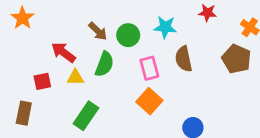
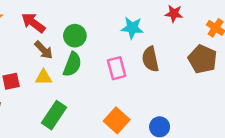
brown arrow: (98, 31) -> (44, 50), moved
green circle: (128, 35) -> (75, 36), moved
red arrow: (63, 52) -> (33, 23), moved
orange square: (149, 101) -> (117, 120), moved

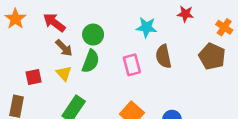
yellow triangle: (44, 77) -> (64, 73), turned 49

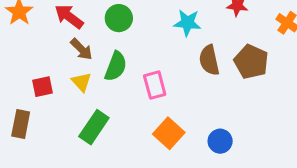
green circle: (93, 35) -> (119, 18), moved
brown pentagon: (212, 56) -> (251, 62), moved
pink rectangle: (132, 65) -> (155, 85), moved

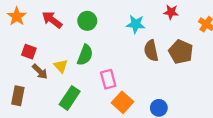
brown arrow: (81, 49) -> (40, 72), moved
pink rectangle: (155, 85) -> (108, 79), moved
red square: (43, 87) -> (29, 52), moved, turned 32

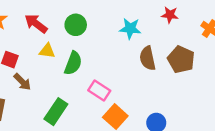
yellow triangle: (61, 66) -> (47, 51), moved, turned -40
pink rectangle: (108, 79) -> (99, 91), turned -42

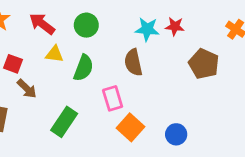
red star: (170, 15) -> (175, 26), moved
brown semicircle: (148, 58) -> (133, 62), moved
pink rectangle: (99, 91) -> (113, 98), turned 40

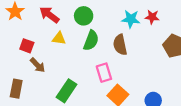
green semicircle: (84, 68) -> (91, 40), moved

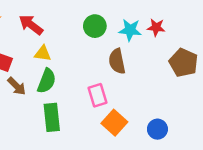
green circle: (84, 16) -> (95, 26), moved
green semicircle: (91, 40) -> (47, 81), moved
green rectangle: (66, 91) -> (52, 117), turned -40

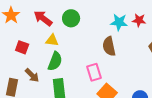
green circle: (95, 26) -> (71, 18), moved
brown arrow: (17, 86) -> (32, 75), moved

